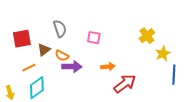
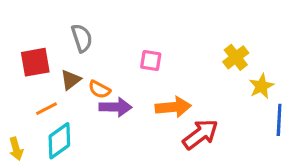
gray semicircle: (60, 29) -> (82, 38), moved
orange arrow: (108, 67) -> (173, 107), size x1.5

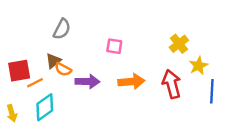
gray semicircle: (82, 38) -> (62, 29), turned 45
red square: (35, 62) -> (19, 71), moved
orange semicircle: (99, 89) -> (63, 69), moved
red arrow: (200, 134) -> (172, 84), moved, turned -68

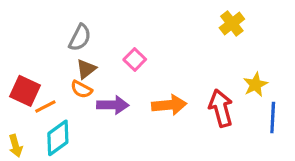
yellow cross: (179, 44) -> (232, 23), moved
pink square: (114, 46) -> (135, 60), moved, turned 35
brown triangle: (53, 61) -> (86, 69), moved
red square: (19, 71) -> (25, 91), turned 35

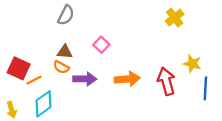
gray semicircle: (80, 38) -> (66, 15), moved
brown triangle: (86, 69) -> (65, 52), turned 42
yellow star: (255, 85) -> (192, 64), turned -30

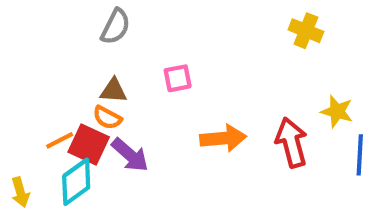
yellow cross: (175, 18) -> (306, 31), turned -30
pink square: (101, 45) -> (178, 78), turned 35
red square: (19, 68) -> (89, 145), moved
purple arrow: (85, 79) -> (130, 155), moved, turned 40

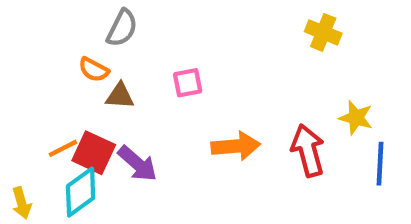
orange semicircle: (107, 118) -> (94, 70), moved

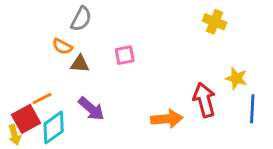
orange arrow: (236, 146) -> (167, 119), moved
red square: (94, 153) -> (26, 119), moved, turned 36

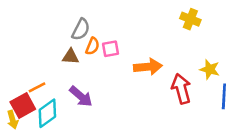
gray semicircle: (81, 19) -> (81, 29), moved
orange semicircle: (62, 46) -> (92, 46), moved, turned -96
orange arrow: (167, 119) -> (148, 67), moved

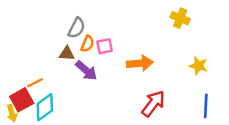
red arrow: (181, 89) -> (153, 103), moved, turned 52
purple arrow: (81, 96) -> (86, 71), moved
blue line: (224, 96) -> (206, 106), moved

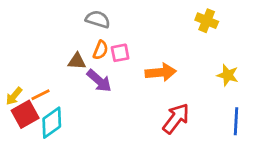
gray semicircle: (77, 28) -> (98, 19), moved, turned -100
yellow arrow: (12, 113) -> (14, 96), moved, turned 56

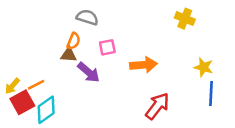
orange semicircle: (101, 50) -> (74, 41), moved
blue line: (236, 121) -> (211, 94), moved

